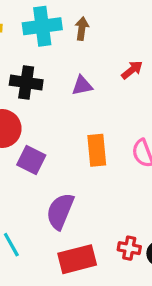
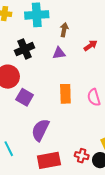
brown arrow: (82, 29) -> (64, 30), moved
black cross: (26, 83) -> (25, 49), turned -36

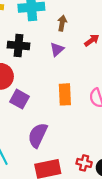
black cross: (25, 49) -> (19, 45), turned 30
purple triangle: (59, 53) -> (57, 49), turned -32

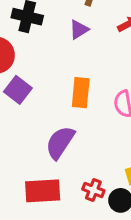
purple semicircle: (38, 135) -> (60, 142), moved

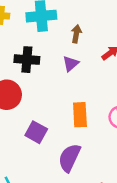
purple square: (18, 90) -> (36, 132), moved

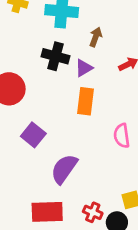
black cross: (27, 60) -> (56, 56), moved
orange rectangle: (80, 115) -> (85, 101), moved

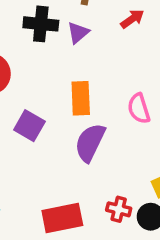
orange rectangle: (85, 101) -> (81, 98), moved
purple semicircle: (64, 169) -> (90, 143), moved

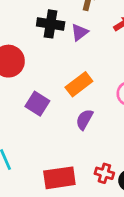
orange rectangle: (81, 98) -> (79, 84), turned 52
purple semicircle: (90, 143) -> (84, 119), size x0.7

